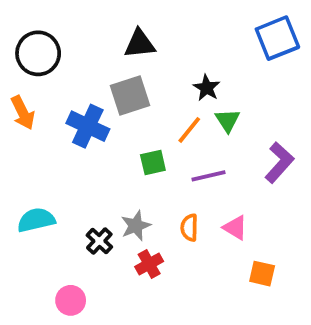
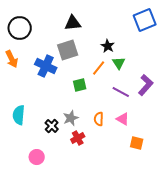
purple line: (208, 176) -> (121, 92), moved, turned 42
cyan semicircle: (36, 220) -> (19, 115), turned -72

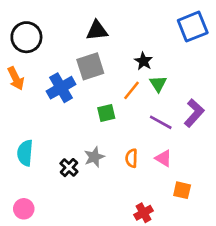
blue cross: (46, 66) -> (61, 88), turned 35
red cross: (78, 138) -> (143, 213), moved
pink circle: (37, 157) -> (24, 209), moved

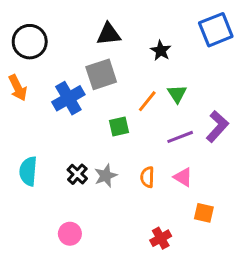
black star: (143, 61) -> (161, 51), moved
purple line: (161, 122) -> (180, 137), turned -50
black cross: (69, 168) -> (77, 174), moved
pink circle: (24, 209) -> (70, 234), moved

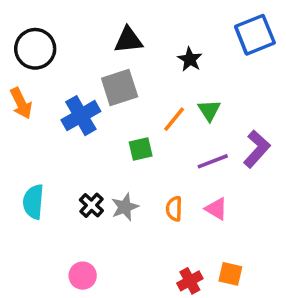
orange square: (204, 213) -> (230, 274), moved

